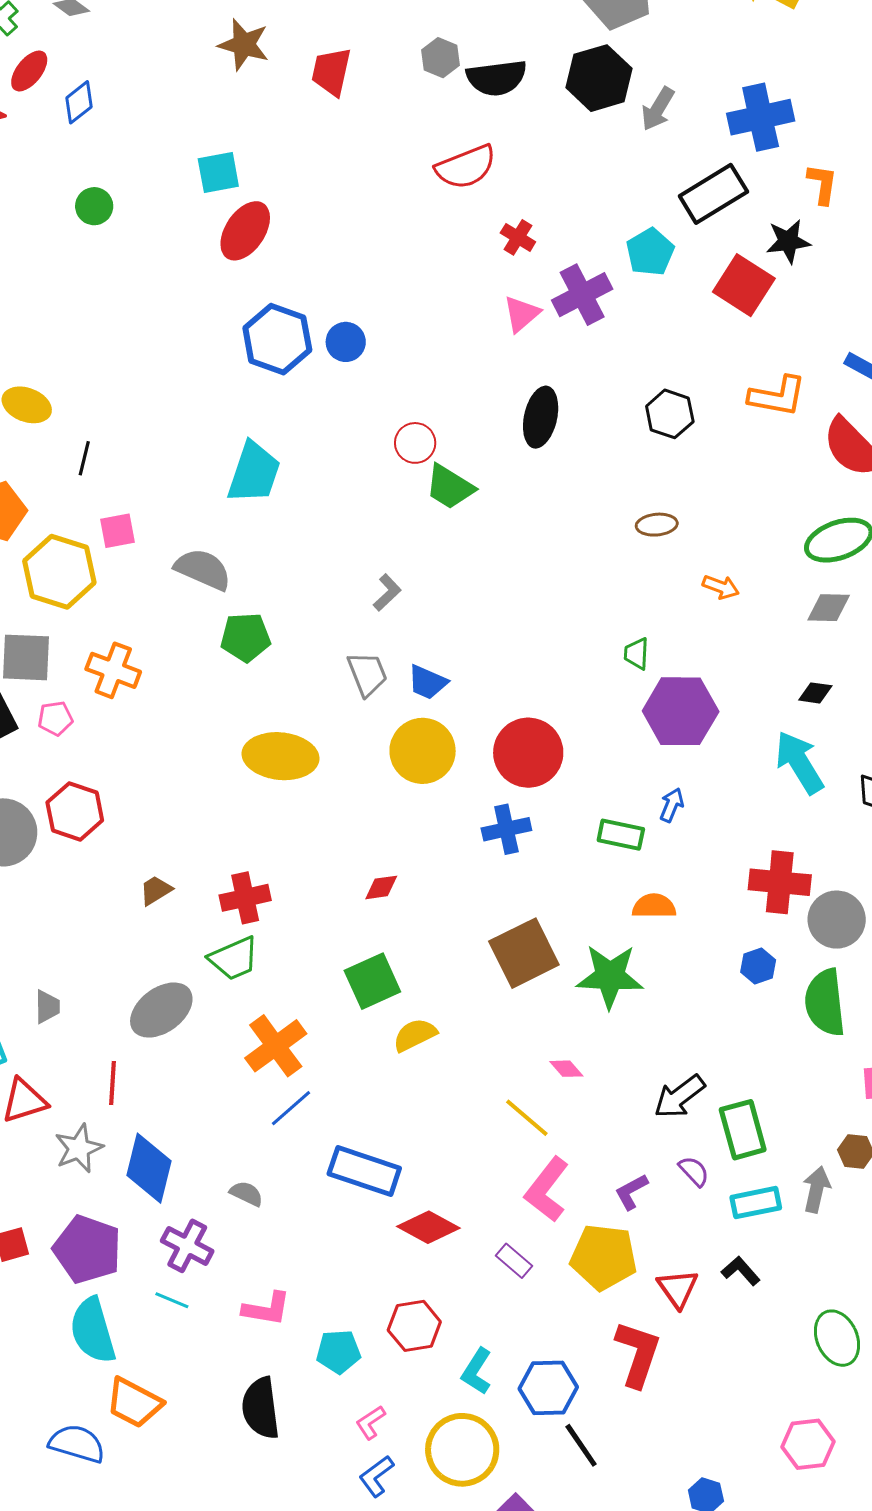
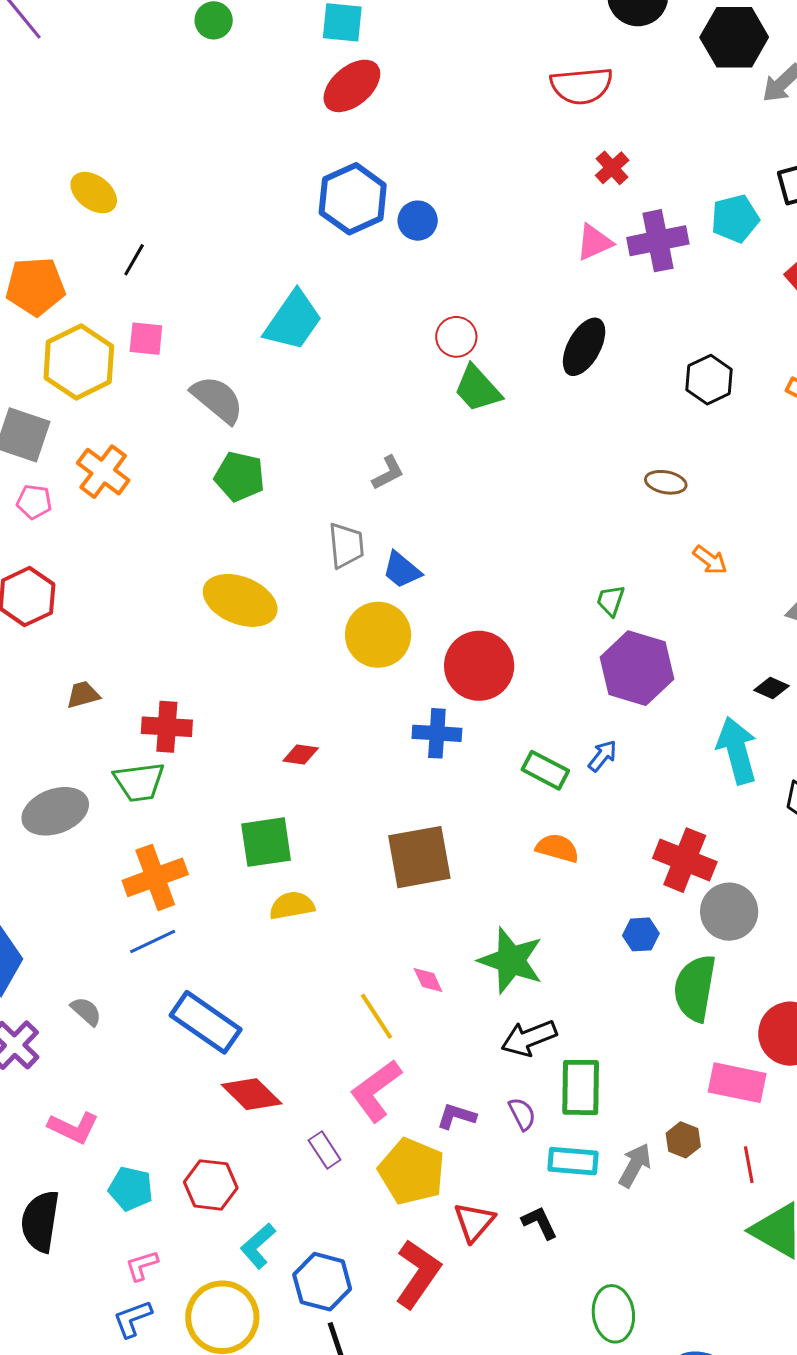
green star: (610, 976) -> (511, 960), moved
purple L-shape: (631, 1192) -> (456, 1116), turned 30

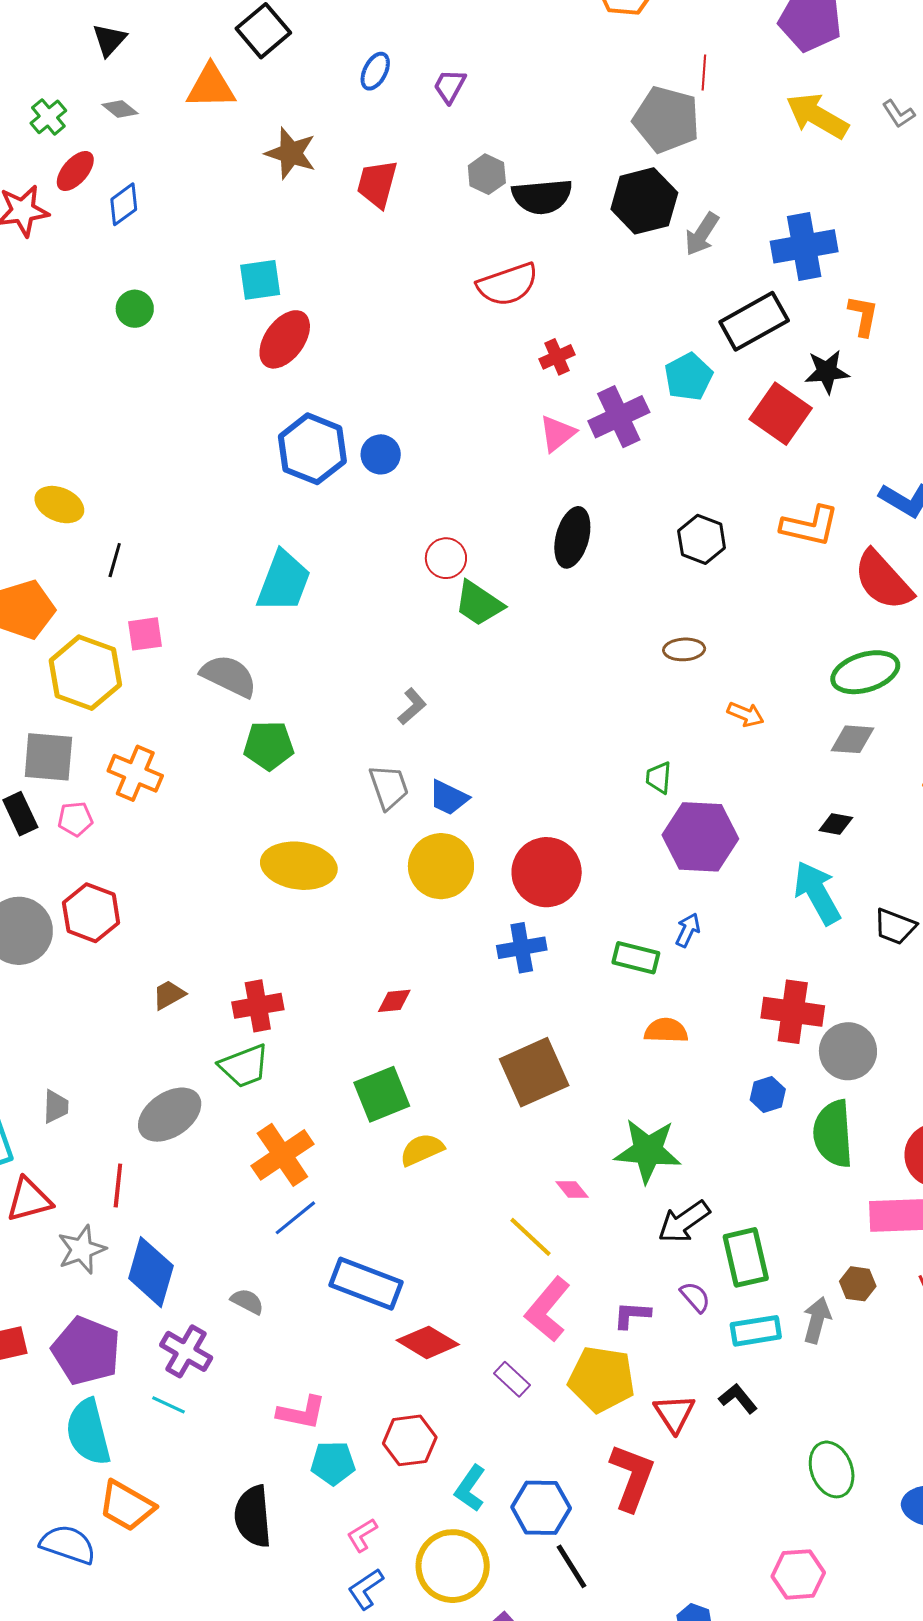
red cross: (612, 168) -> (557, 357), turned 32
pink L-shape: (73, 1128) -> (301, 1413), moved

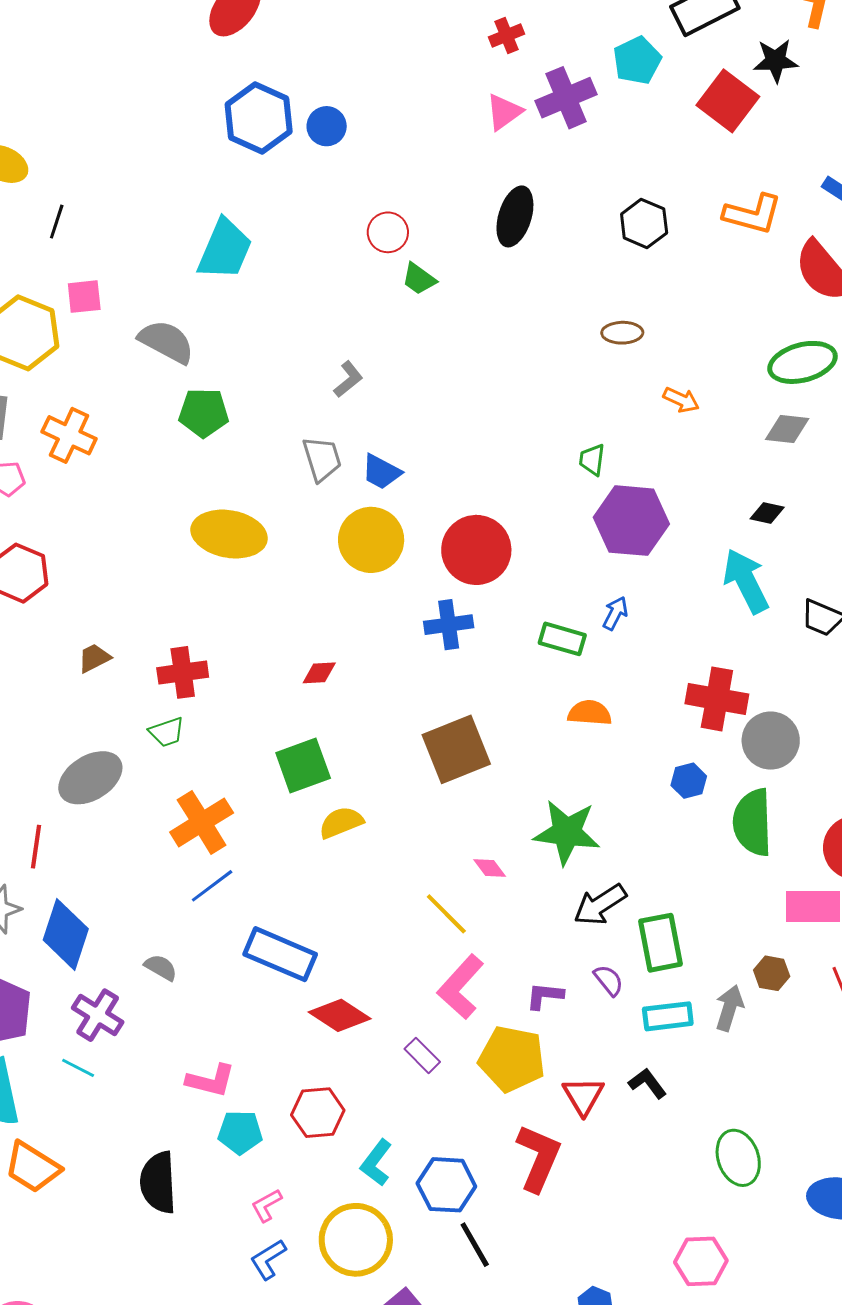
green trapezoid: (479, 603) -> (419, 279), size x0.7
green trapezoid: (244, 1066) -> (167, 732), size x0.7

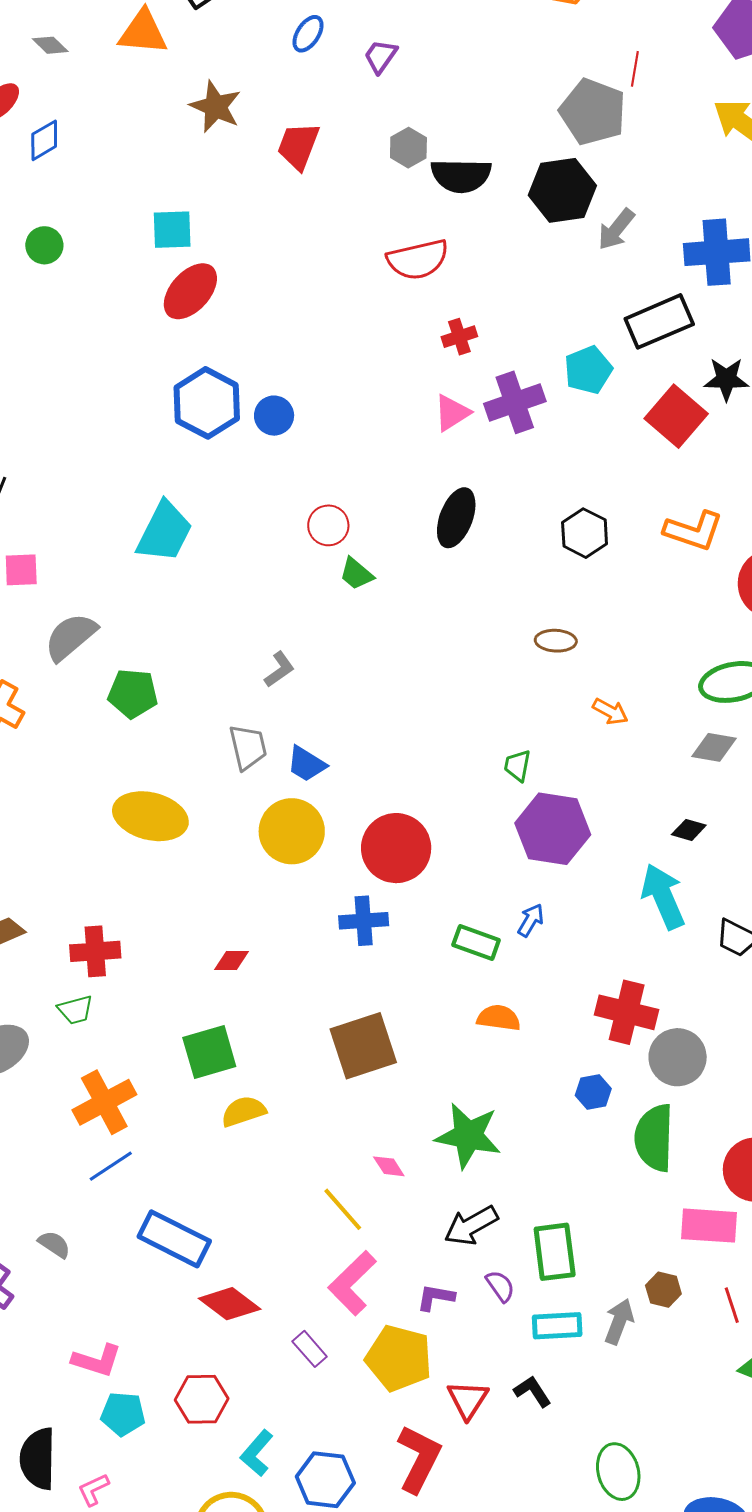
gray semicircle: (166, 342) -> (71, 637), moved, turned -72
black arrow: (600, 905) -> (471, 1226), moved
pink L-shape: (267, 1205) -> (93, 1490), moved

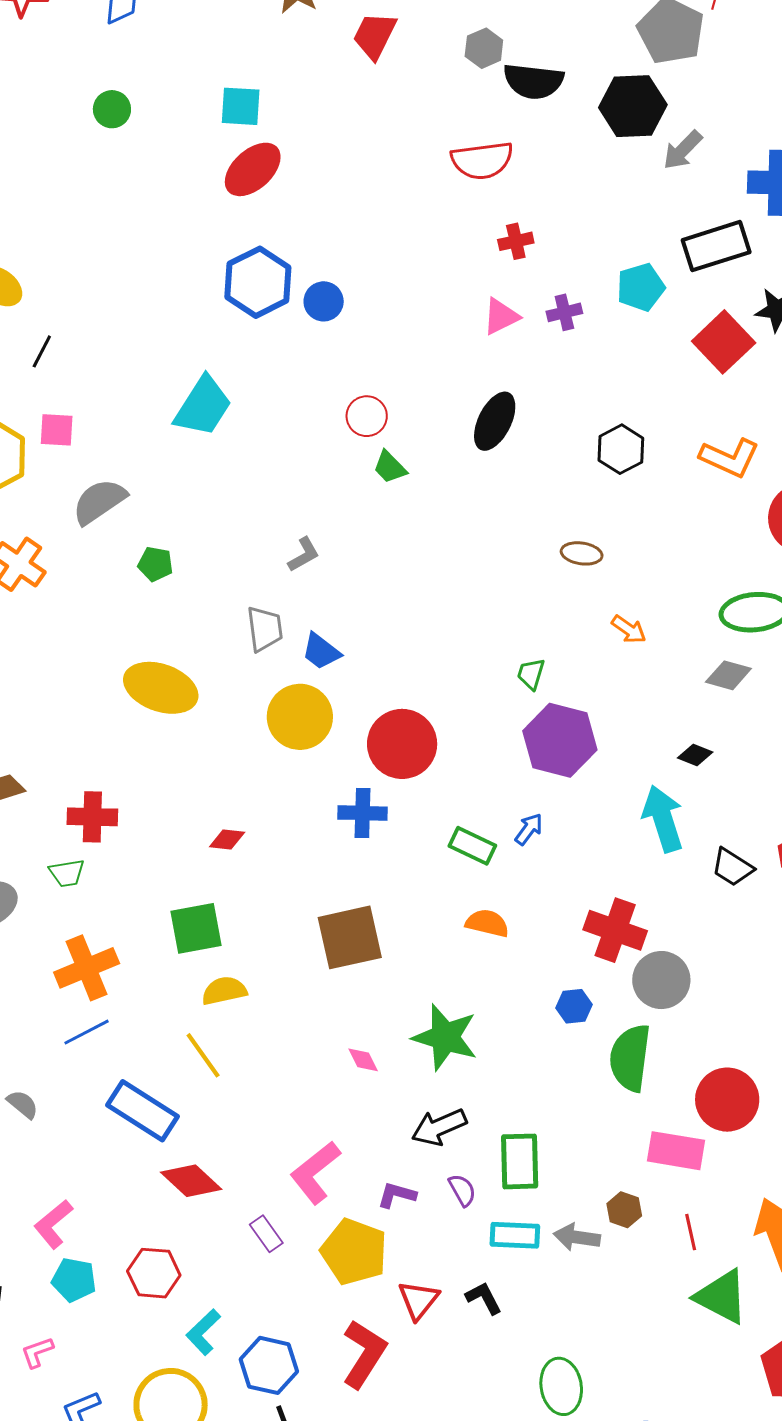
purple cross: (515, 402) -> (564, 312), size x0.6
green pentagon: (133, 694) -> (155, 564), size x0.7
yellow line: (343, 1209) -> (203, 1055), moved
gray arrow: (619, 1322) -> (577, 1237), turned -108
pink L-shape: (97, 1360) -> (53, 1224), turned 117

